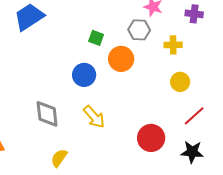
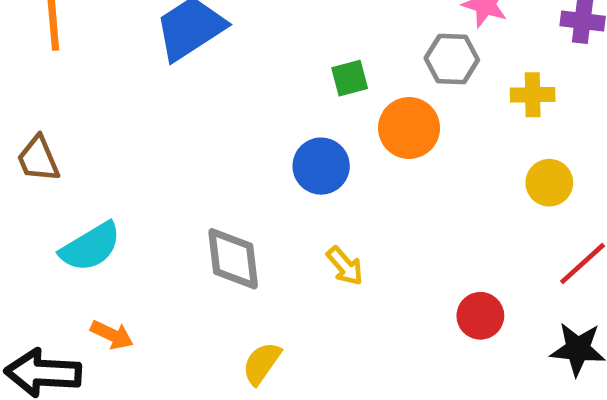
green square: (96, 38) -> (350, 78), turned -35
yellow arrow: (94, 117) -> (345, 266), size x0.7
red circle: (151, 138) -> (480, 316), size x0.7

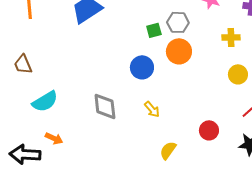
gray hexagon: (452, 59) -> (178, 22), moved
yellow semicircle: (262, 363) -> (168, 150), moved

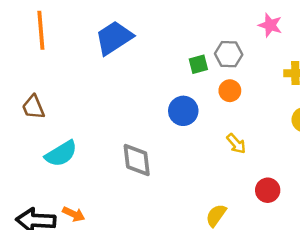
orange circle: (179, 51) -> (230, 91), size x0.7
yellow arrow: (152, 109) -> (236, 144), moved
orange arrow: (54, 138) -> (74, 214), moved

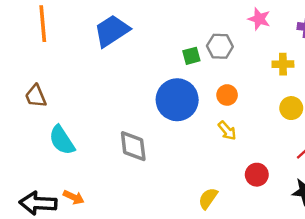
orange circle: (230, 91) -> (227, 95), moved
blue circle: (183, 111) -> (177, 100), size x1.5
cyan semicircle: (61, 154) -> (62, 140), turned 88

